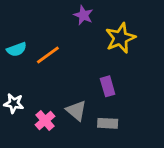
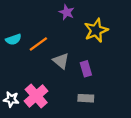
white star: (14, 103) -> (11, 99), moved
gray triangle: (76, 111) -> (61, 61), moved
pink cross: (45, 120) -> (36, 96), size x1.5

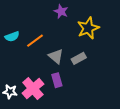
purple rectangle: (86, 69) -> (57, 80), moved
gray rectangle: (86, 98) -> (79, 58), moved, turned -32

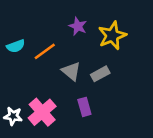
purple star: (61, 11) -> (78, 26), moved
purple rectangle: (57, 80) -> (84, 107), moved

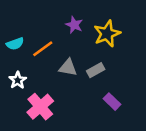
gray triangle: (71, 71) -> (68, 68), turned -30
purple rectangle: (84, 107) -> (112, 102), moved, turned -30
white star: (13, 116) -> (18, 80), moved, turned 30

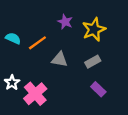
cyan semicircle: (15, 44) -> (13, 38), turned -136
gray rectangle: (96, 70) -> (93, 62), moved
white star: (18, 80) -> (12, 83), moved

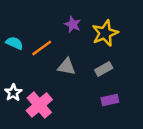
purple rectangle: (98, 89) -> (110, 100), turned -56

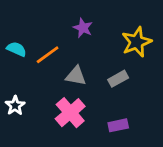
yellow star: (105, 33) -> (137, 42), moved
purple rectangle: (110, 100) -> (118, 125), moved
pink cross: (39, 105) -> (70, 113), moved

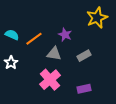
purple star: (83, 28) -> (65, 35), moved
yellow star: (137, 42) -> (97, 18), moved
white star: (15, 106) -> (11, 63), moved

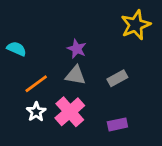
purple star: (65, 35) -> (77, 49), moved
orange line: (34, 39) -> (36, 84), moved
white star: (11, 63) -> (36, 112), moved

